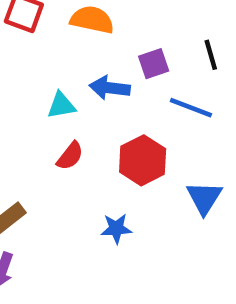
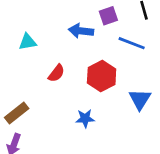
cyan triangle: (61, 105) -> (28, 42), moved

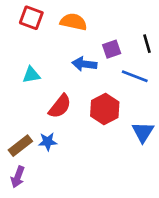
red semicircle: (56, 73) -> (60, 106), size x1.4
blue star: (85, 118) -> (48, 142), moved

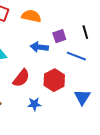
blue star: (48, 142) -> (34, 104), moved

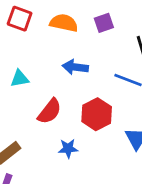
purple square: (59, 36) -> (104, 23), moved

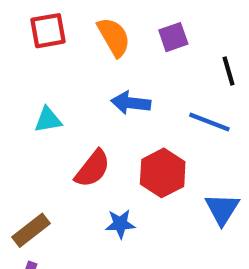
red square: (20, 19) -> (48, 31), turned -30
orange semicircle: (64, 23) -> (114, 37), turned 48

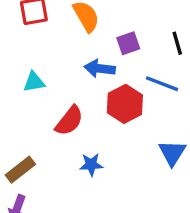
purple square: (173, 37) -> (128, 43), moved
red hexagon: (163, 173) -> (125, 104), moved

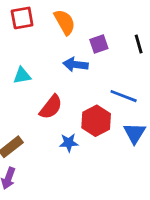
blue line: (162, 84) -> (124, 96), moved
red hexagon: (125, 104) -> (96, 121), moved

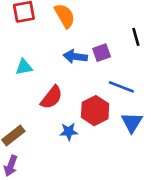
purple square: (99, 44) -> (102, 53), moved

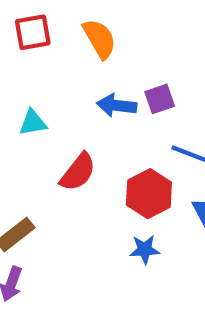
blue star: (69, 132) -> (145, 250), moved

